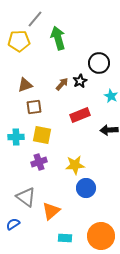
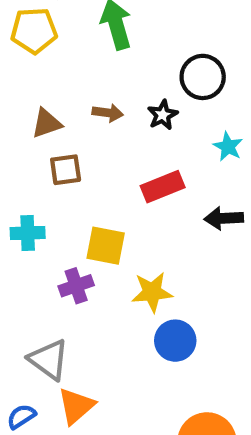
brown arrow: (62, 84) -> (108, 113), moved, turned 56
yellow square: (42, 135) -> (106, 246), moved
orange triangle: (51, 211) -> (76, 406), moved

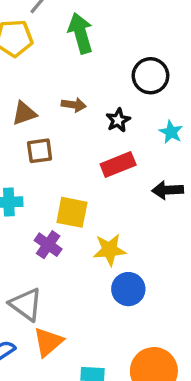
black star: (163, 115) -> (118, 120), moved
purple cross: (76, 286) -> (48, 245), turned -36

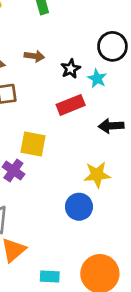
black circle: (150, 76) -> (112, 46), moved
cyan star: (171, 132) -> (97, 78), moved
yellow star: (110, 250) -> (97, 175), moved

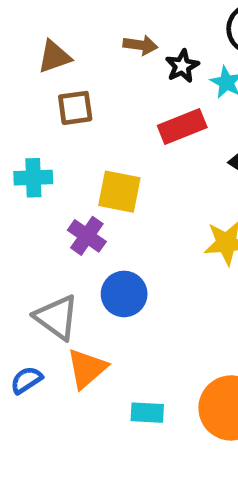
brown arrow: (34, 56) -> (140, 45), moved
blue circle: (79, 207) -> (124, 294), moved

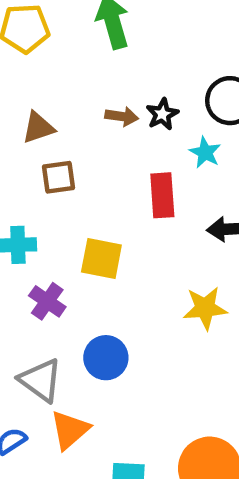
black star: (182, 66) -> (162, 114), moved
red rectangle: (182, 127) -> (162, 195), turned -72
purple cross: (87, 236) -> (47, 301), moved

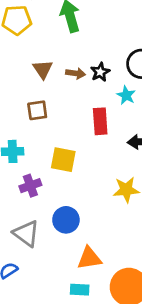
brown triangle: (38, 128) -> (43, 69), moved, turned -45
purple cross: (47, 301) -> (30, 186), turned 35
orange triangle: (70, 430) -> (89, 258), moved, turned 32

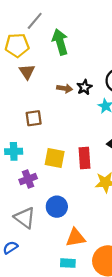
brown triangle: (43, 69) -> (27, 72), moved
red rectangle: (100, 121) -> (84, 158), moved

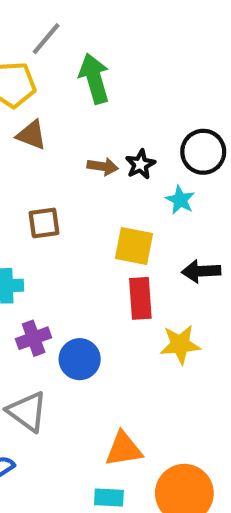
brown triangle: (27, 72) -> (31, 135), turned -35
yellow square: (55, 158) -> (134, 246), moved
blue circle: (57, 207) -> (80, 359), moved

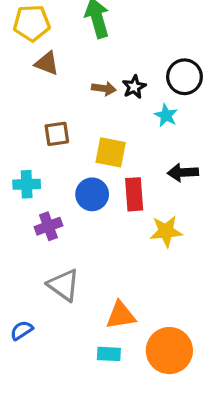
yellow square: (134, 246) -> (111, 152), moved
blue circle: (80, 359) -> (92, 194), moved
gray triangle: (27, 412) -> (64, 285), moved

